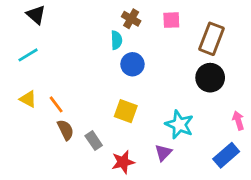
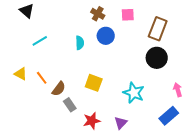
cyan semicircle: (116, 40) -> (80, 43), moved
cyan line: (28, 55) -> (40, 41), moved
blue circle: (132, 64) -> (106, 36), moved
brown semicircle: (66, 130) -> (59, 89), moved, turned 63
purple triangle: (163, 153) -> (121, 123), moved

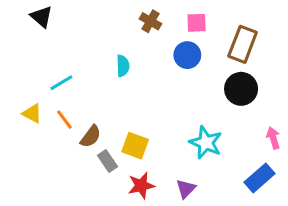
blue circle: (106, 36) -> (187, 55), moved
cyan line: (40, 41) -> (61, 83), moved
yellow square: (94, 83) -> (135, 146), moved

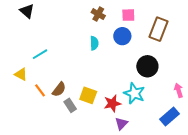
cyan semicircle: (123, 66) -> (94, 43), moved
black circle: (241, 89) -> (147, 66), moved
orange line: (64, 120) -> (40, 90), moved
red star: (141, 186) -> (112, 103), moved

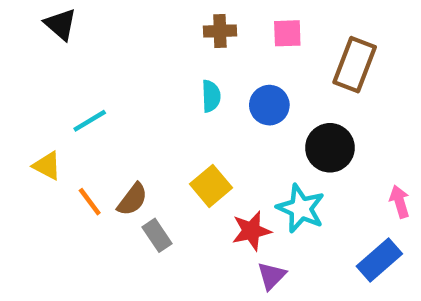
brown cross: (98, 14) -> (220, 31), turned -32
blue circle: (122, 36) -> (269, 105), moved
yellow square: (88, 95) -> (211, 186), moved, turned 30

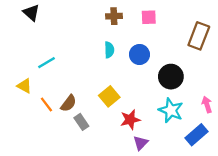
brown rectangle: (355, 65) -> (199, 36), moved
cyan star: (301, 208) -> (171, 110), moved

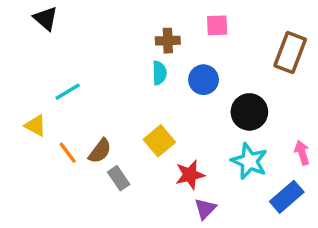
brown cross: (114, 16) -> (168, 41), moved

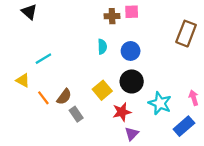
pink square: (217, 25) -> (132, 12), moved
brown cross: (168, 41) -> (112, 16), moved
black circle: (249, 112) -> (132, 81), moved

